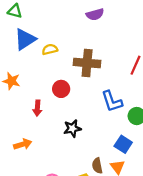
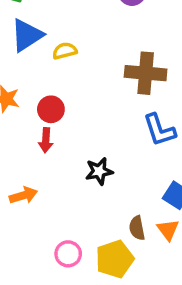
brown cross: (87, 63) -> (146, 73), moved
red circle: (61, 89) -> (51, 109), moved

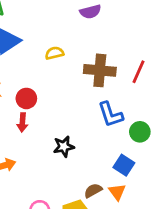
yellow semicircle: (65, 51) -> (54, 53), moved
brown semicircle: (137, 228) -> (93, 191), turned 72

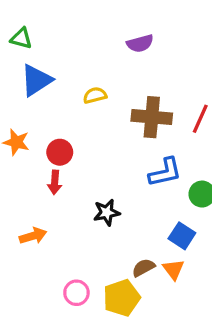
blue L-shape: (110, 114) -> (165, 172), turned -84

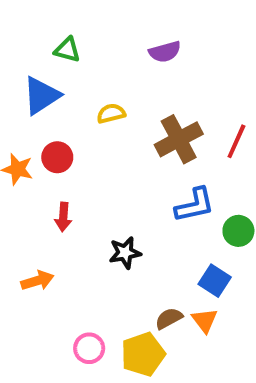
green triangle: (21, 38) -> (67, 50), moved
brown cross: (152, 117) -> (179, 139), turned -33
red circle: (60, 152) -> (57, 157), moved

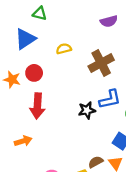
purple semicircle: (165, 52) -> (109, 21), moved
red arrow: (63, 217) -> (37, 106), size x1.6
black star: (125, 253) -> (87, 110), moved

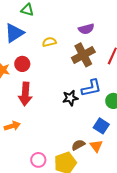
purple semicircle: (109, 21) -> (86, 29), moved

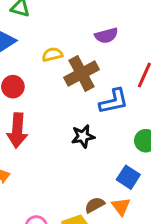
brown cross: (83, 55) -> (82, 74), moved
blue L-shape: (91, 88) -> (114, 101), moved

